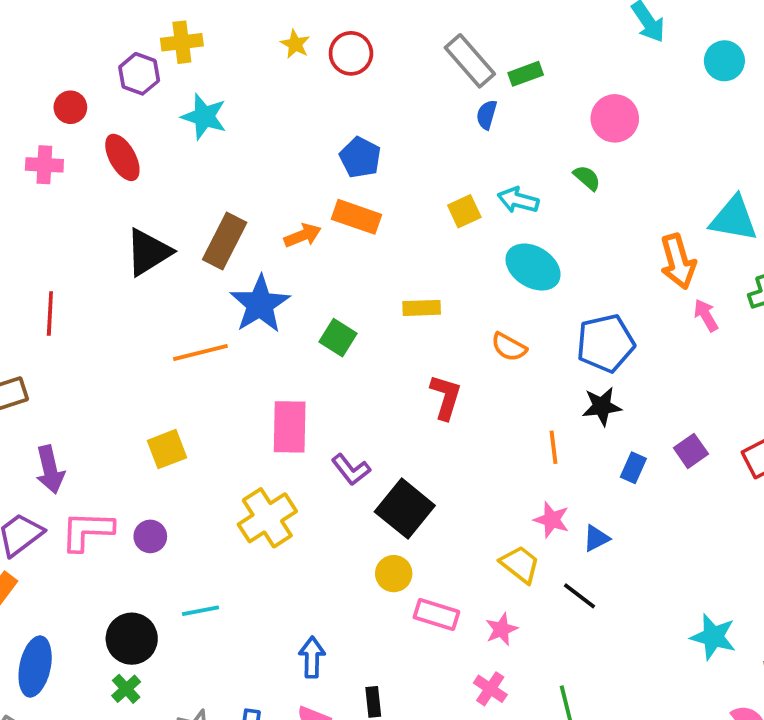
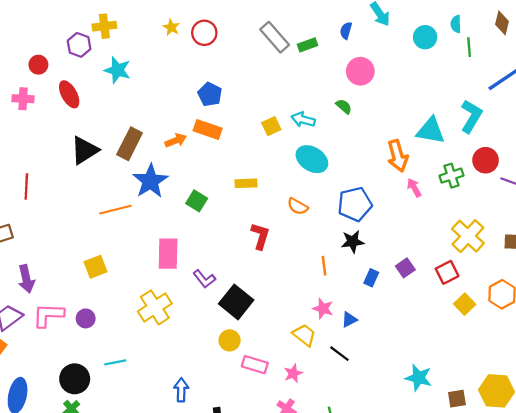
blue semicircle: (487, 115) -> (346, 31), moved

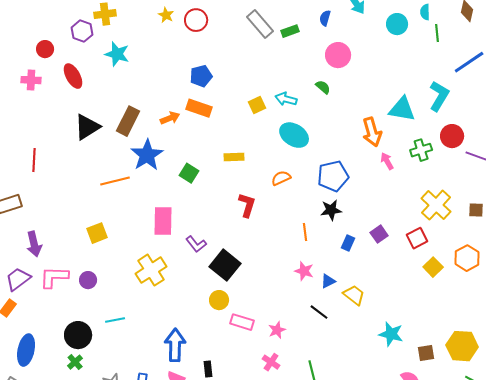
blue pentagon: (210, 94) -> (201, 76), turned 30
orange semicircle: (298, 206) -> (281, 178), turned 126
yellow trapezoid: (304, 335) -> (354, 295), moved
blue arrow: (181, 390) -> (175, 345), size x1.5

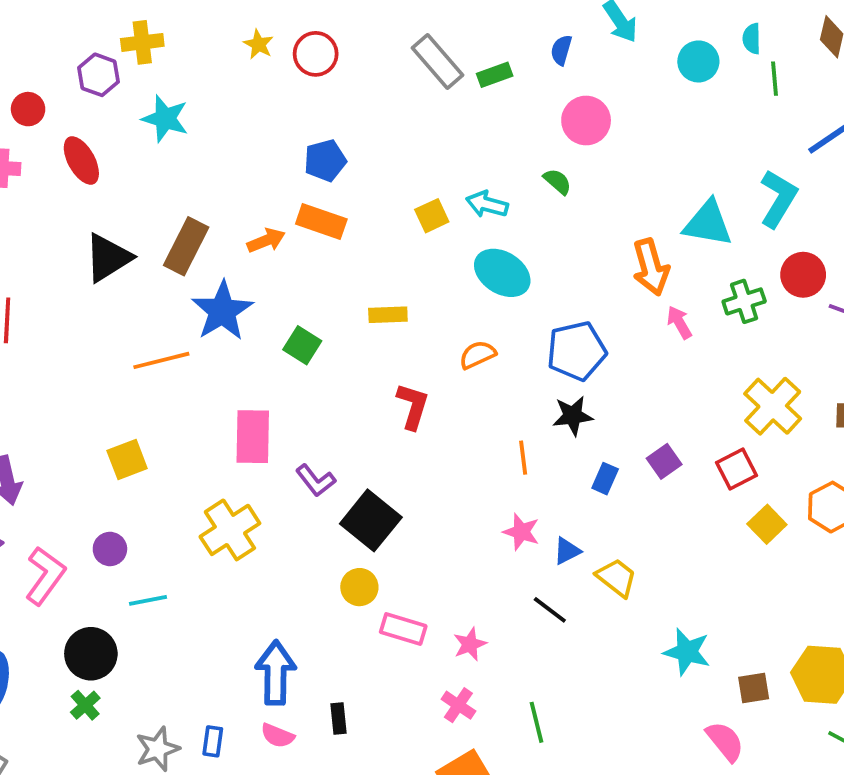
pink L-shape: (54, 277) -> (45, 576), moved, turned 124
cyan line: (115, 320) -> (148, 600), moved

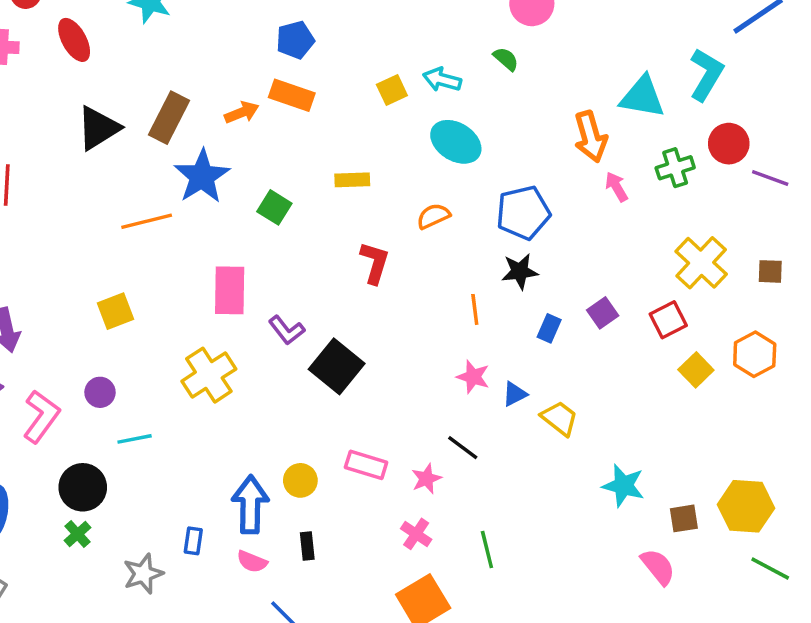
yellow circle: (359, 587) -> (300, 480), moved
black line: (550, 610) -> (463, 448), moved
blue rectangle: (213, 741) -> (193, 541), moved

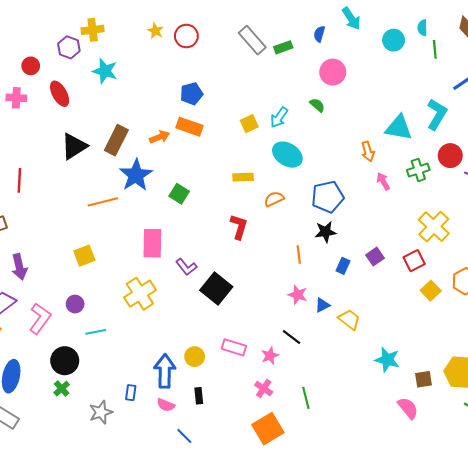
cyan arrow: (442, 80) -> (279, 117), turned -70
orange arrow: (591, 137) -> (368, 151), size x0.7
yellow rectangle: (352, 180) -> (243, 177), moved

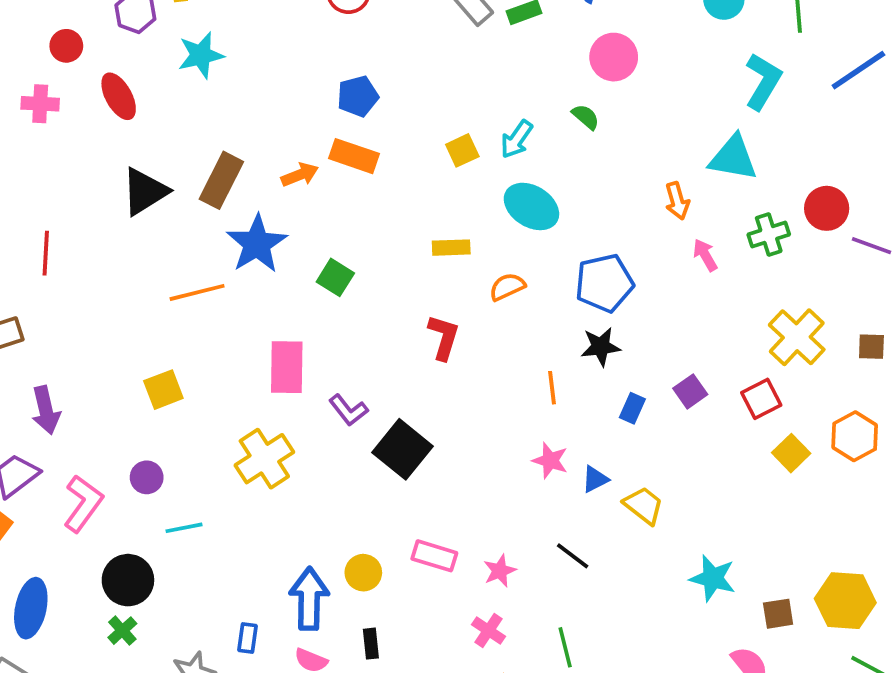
cyan star: (105, 71) -> (201, 55), turned -30
cyan L-shape: (437, 114) -> (763, 81), moved
black line: (292, 337) -> (573, 556), moved

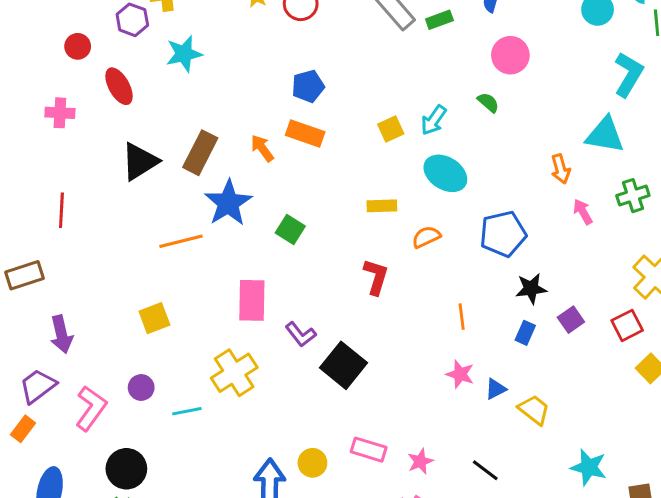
pink cross: (40, 104) -> (60, 113), moved
orange arrow: (300, 175) -> (262, 148), turned -104
black star: (601, 347) -> (531, 289), moved
cyan line: (184, 528) -> (187, 411), moved
black line: (573, 556) -> (485, 470), moved

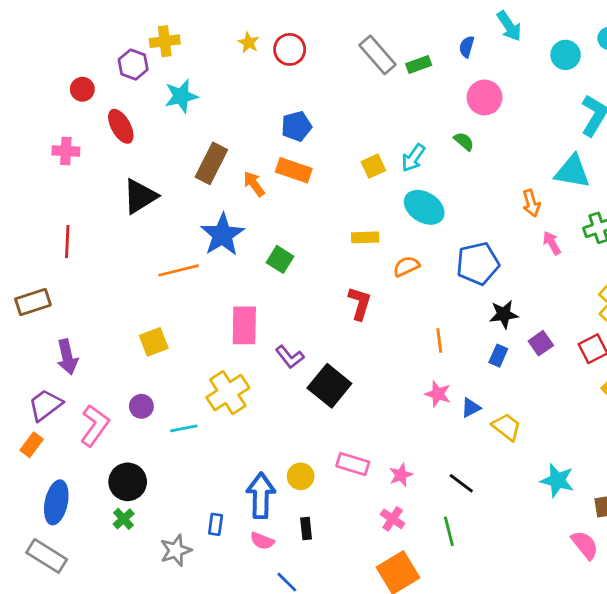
brown rectangle: (200, 153) -> (211, 163), moved

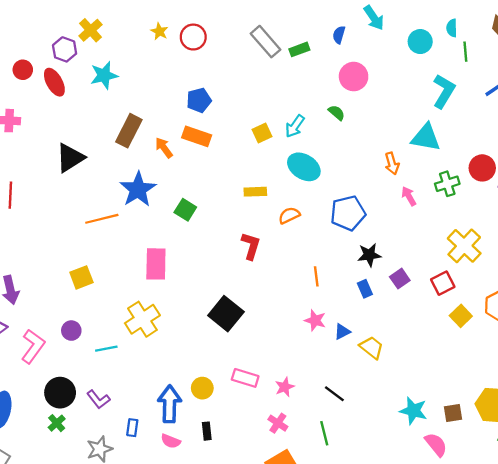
yellow cross: (165, 41) -> (91, 30), turned -35
red ellipse: (121, 126) -> (54, 82), moved
blue rectangle: (498, 356) -> (365, 289), turned -48
purple L-shape: (290, 357) -> (98, 399), moved
cyan star: (557, 480) -> (413, 411), moved

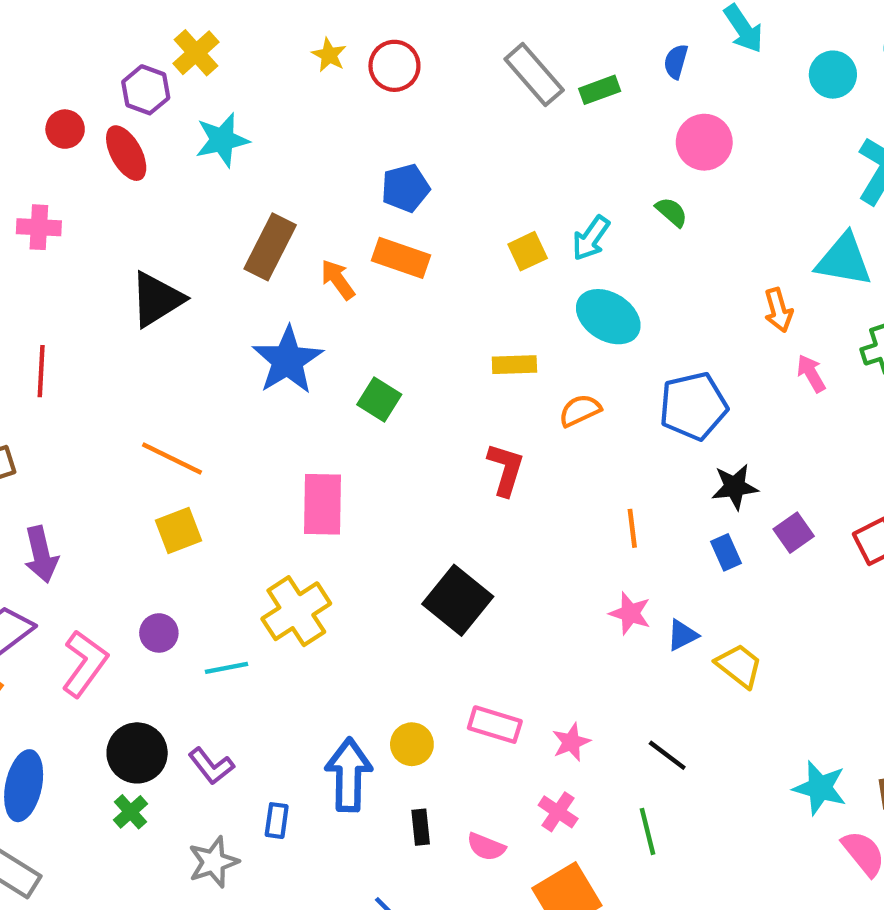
orange line: (102, 219) -> (172, 458), moved, turned 40
pink semicircle: (171, 441) -> (486, 847), moved

